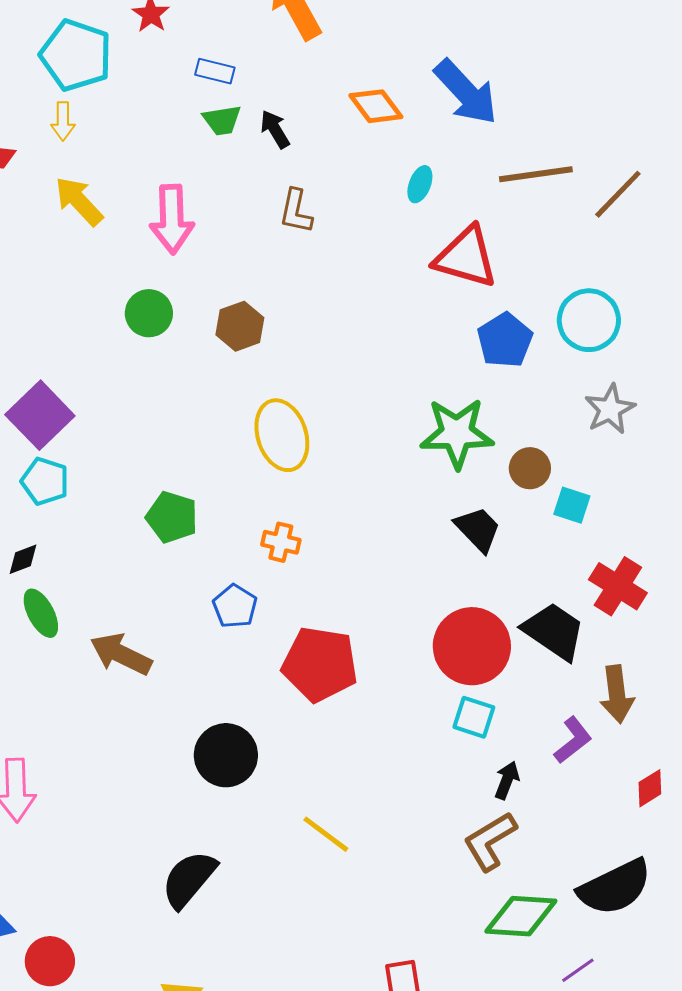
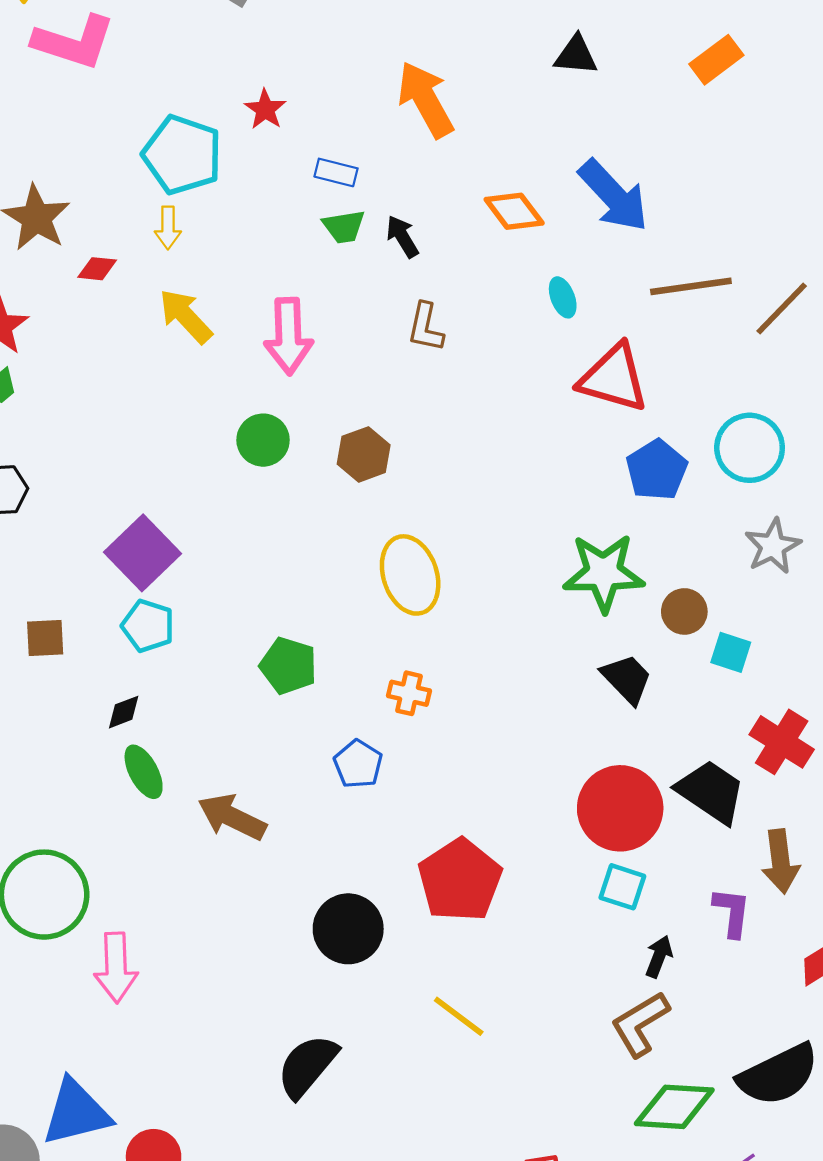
cyan ellipse: (420, 184) -> (563, 297), turned -42
red pentagon: (320, 664) -> (460, 880), moved, turned 30
purple L-shape: (573, 740) -> (732, 912), turned -45

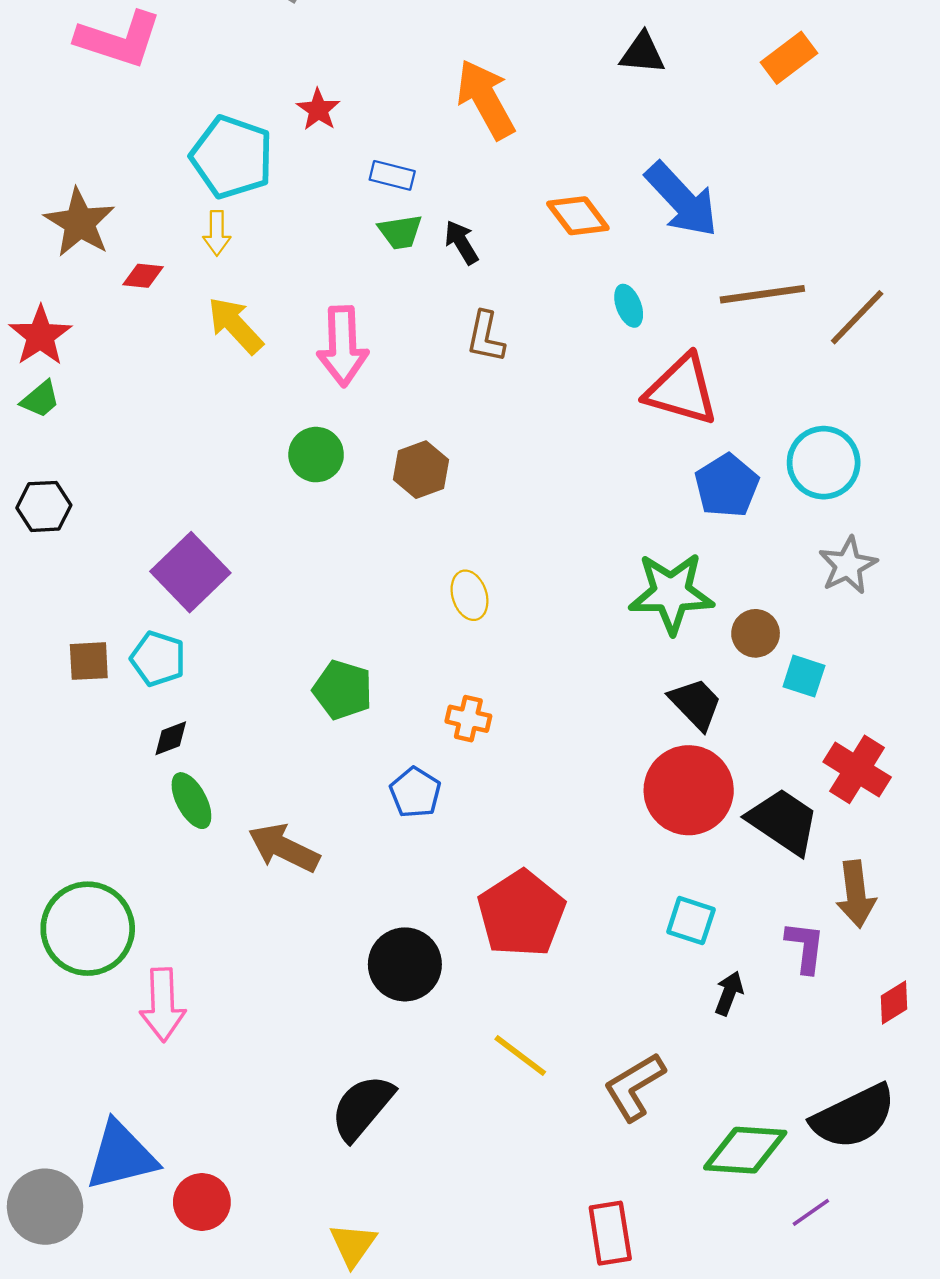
yellow ellipse: (410, 575) -> (469, 595), size x0.6
cyan pentagon: (148, 626) -> (158, 659), moved
red circle: (620, 808) -> (689, 790), moved
brown L-shape: (640, 1024) -> (634, 1087), moved

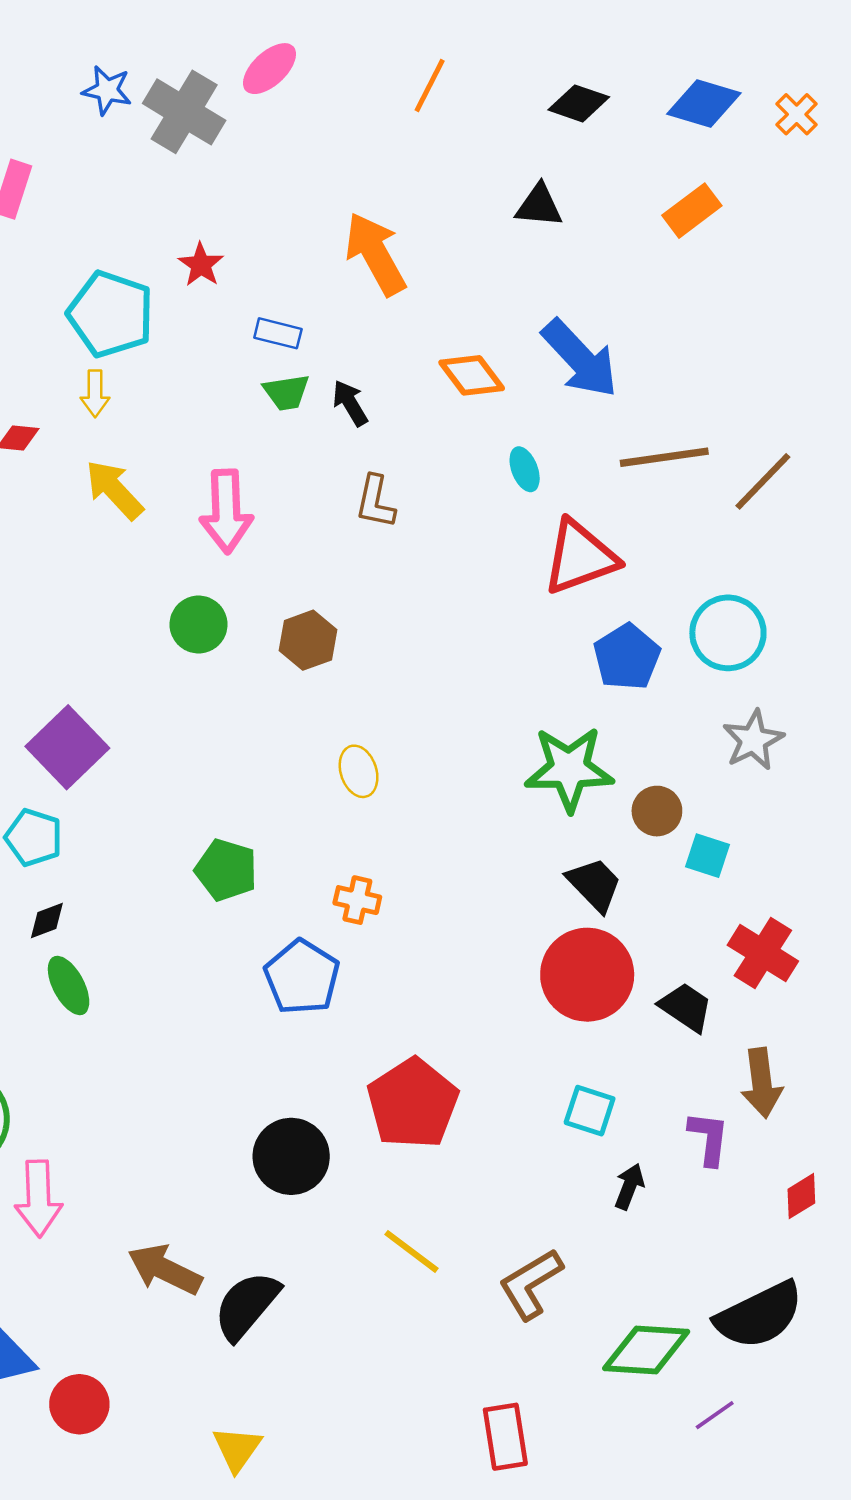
red triangle: (682, 390) -> (580, 557), turned -36
blue pentagon: (415, 793) -> (302, 977), size x1.4
black trapezoid: (783, 821) -> (686, 1007), size x0.7
brown arrow: (284, 848) -> (165, 1269), moved

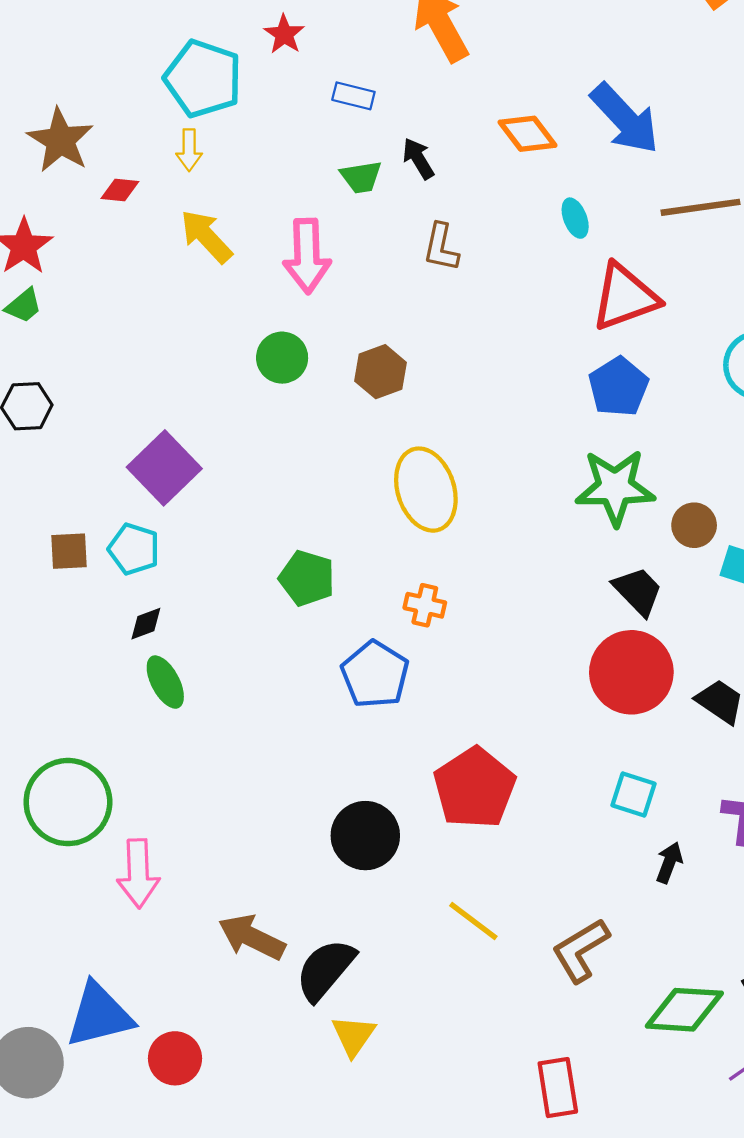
green trapezoid: (286, 392) -> (361, 177), moved
blue pentagon: (627, 657) -> (618, 387), moved
yellow ellipse: (359, 771) -> (426, 490), size x1.8
yellow triangle: (237, 1449) -> (353, 1036), moved

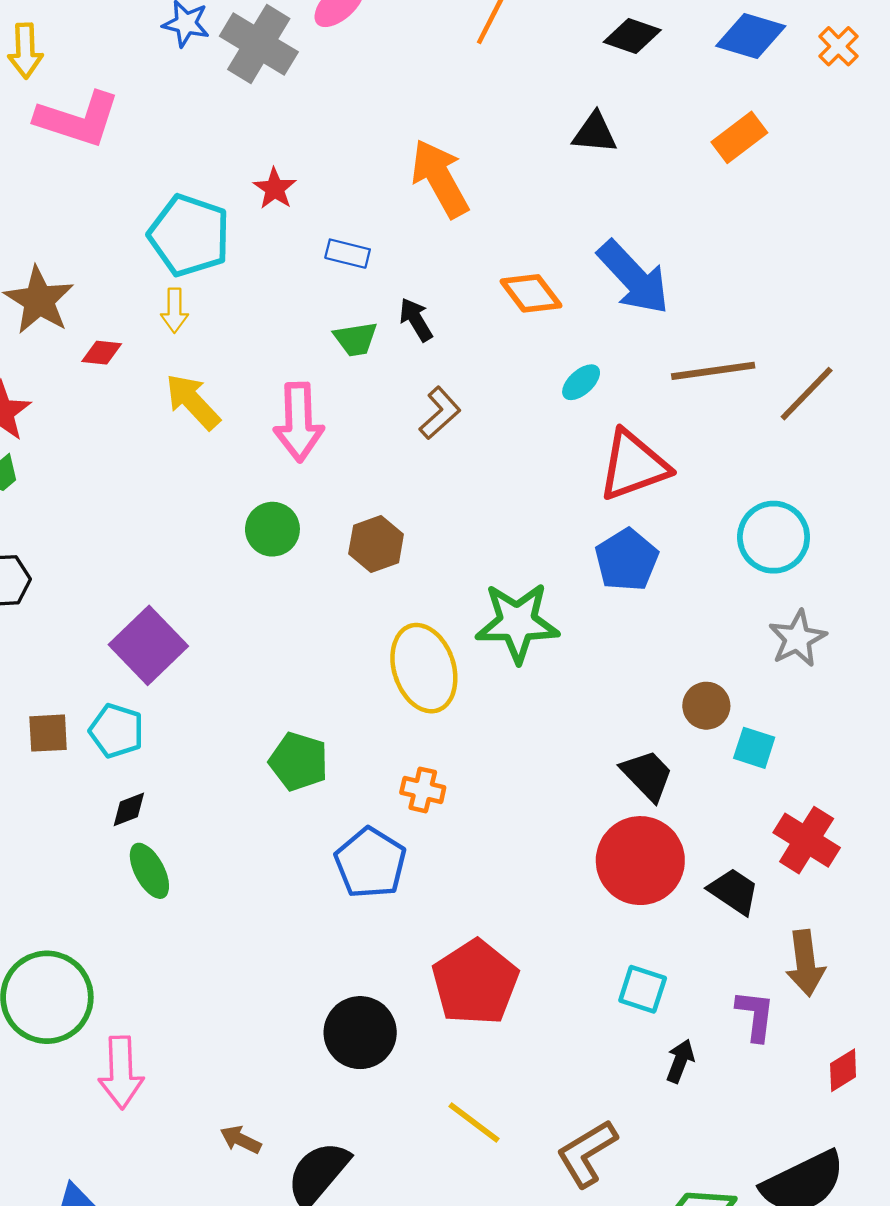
cyan ellipse: (575, 218) -> (581, 382), turned 69
brown L-shape: (441, 247) -> (440, 413), turned -144
green star: (615, 487) -> (517, 623), moved
brown arrow: (252, 937) -> (241, 1140), size x0.6

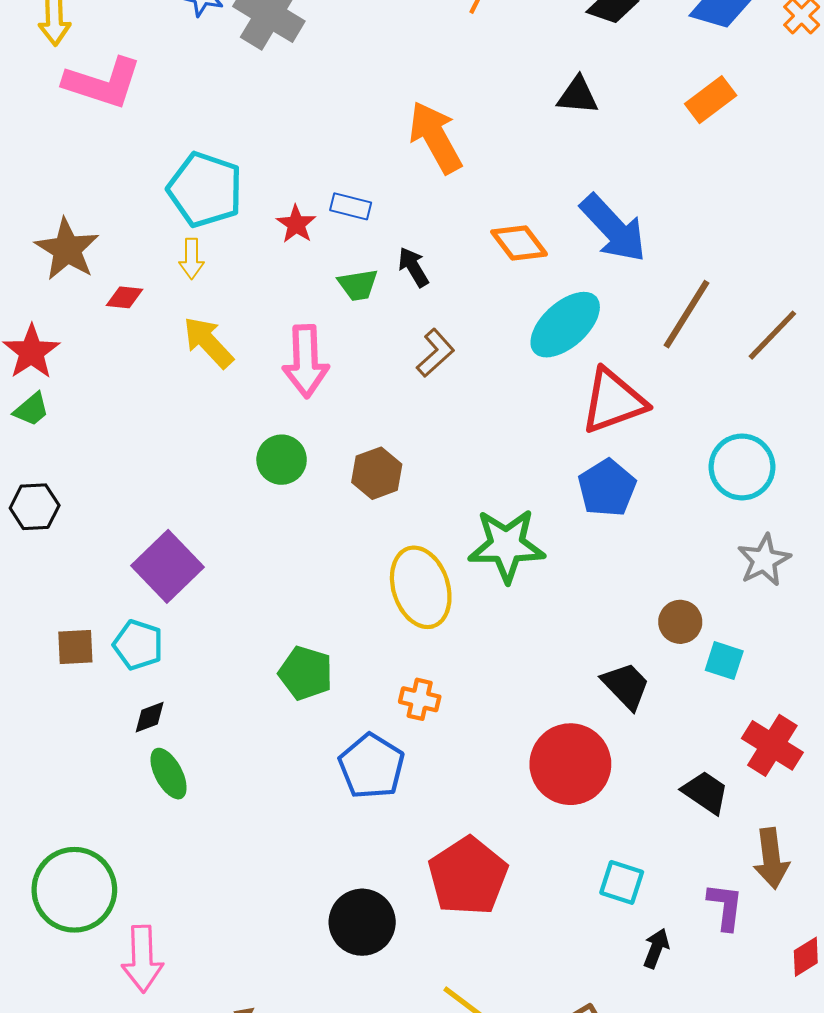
red star: (275, 189) -> (296, 224), moved
brown line: (713, 371) -> (687, 314), turned -50
cyan ellipse: (581, 382) -> (565, 325), size x2.0
red circle: (640, 861) -> (570, 764), moved

